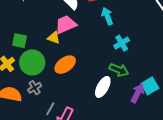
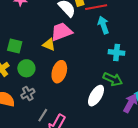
cyan cross: (122, 43) -> (117, 52), turned 35
green circle: (32, 62) -> (26, 68), size x0.7
orange ellipse: (65, 65) -> (59, 72), turned -40

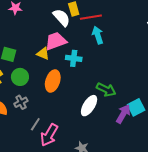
cyan cross: (117, 52) -> (74, 58), moved

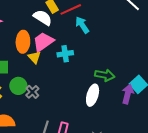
yellow triangle: (43, 54) -> (34, 57), turned 40
orange ellipse: (53, 81) -> (23, 42), moved
gray cross: (21, 102) -> (32, 92), moved

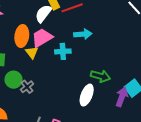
white semicircle: (43, 18) -> (43, 14), turned -90
cyan arrow: (82, 25) -> (83, 34), moved, turned 114

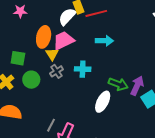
cyan cross: (63, 51) -> (83, 69), moved
gray cross: (27, 87) -> (57, 71), moved
purple arrow: (122, 97) -> (137, 86), moved

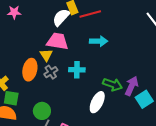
orange ellipse: (44, 37) -> (30, 70), moved
pink trapezoid: (63, 41) -> (58, 41), turned 35
green square: (18, 58) -> (11, 98), moved
green circle: (31, 80) -> (42, 111), moved

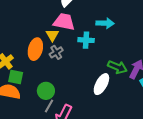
cyan cross: (77, 70) -> (86, 40), moved

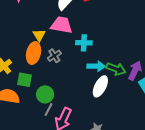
cyan arrow: (105, 23) -> (96, 66), moved
yellow triangle: (52, 35) -> (39, 35), moved
green square: (16, 77) -> (25, 80), moved

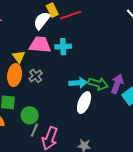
cyan cross: (84, 43) -> (63, 47), moved

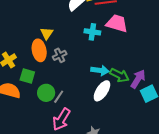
pink trapezoid: (40, 45) -> (117, 23), moved
orange ellipse: (15, 75) -> (39, 50), turned -30
gray line: (34, 130) -> (59, 97), moved

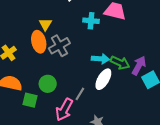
gray cross: (60, 55) -> (59, 46), size x1.5
green square: (27, 76) -> (30, 100), moved
gray line: (59, 97) -> (80, 94), moved

